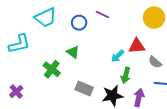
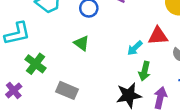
green cross: (52, 69) -> (35, 64), moved
gray rectangle: (84, 88) -> (67, 90), moved

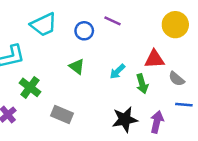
cyan arrow: (135, 48) -> (117, 71), moved
green arrow: (145, 71) -> (142, 84), moved, turned -30

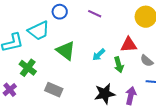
cyan trapezoid: (44, 25) -> (39, 31), moved
blue circle: (84, 31) -> (60, 12), moved
green triangle: (77, 66) -> (66, 51), size x1.5

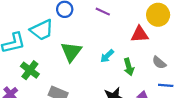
red triangle: (129, 45) -> (140, 34), moved
green triangle: (66, 51) -> (71, 52), turned 30

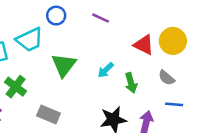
yellow circle: (158, 15) -> (173, 41), moved
red triangle: (140, 34) -> (144, 45), turned 30

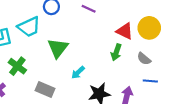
cyan arrow: (106, 70) -> (78, 73), moved
green arrow: (131, 83) -> (116, 52), moved, turned 35

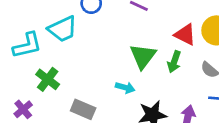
green triangle: (58, 48) -> (143, 56), moved
cyan arrow: (78, 73) -> (125, 88), turned -120

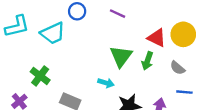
cyan L-shape: (27, 45) -> (17, 26), moved

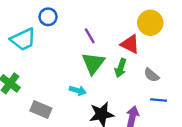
purple line: (117, 14) -> (90, 36), moved, turned 35
yellow circle: (183, 34) -> (150, 23), moved

